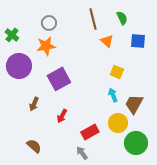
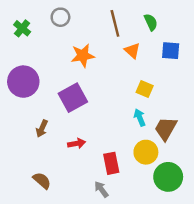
gray circle: (49, 23) -> (60, 17), moved
green cross: (12, 35) -> (22, 28), moved
orange star: (46, 46) -> (83, 56), moved
red arrow: (62, 116) -> (77, 143), turned -128
red rectangle: (90, 132) -> (111, 163), turned -72

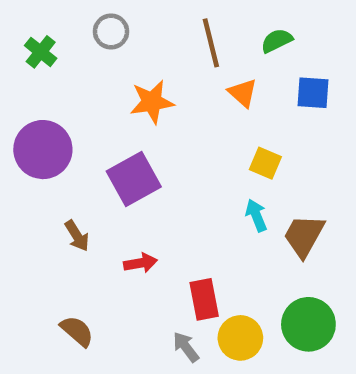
green semicircle: (151, 22) -> (277, 41), turned -91
brown arrow: (42, 129) -> (77, 236), turned -56
yellow circle: (146, 152) -> (240, 338), moved

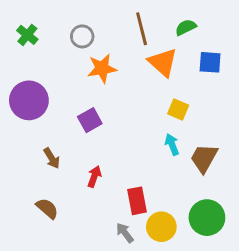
gray circle: (111, 32) -> (82, 36), moved
orange triangle: (243, 93) -> (163, 62), size x1.5
purple square: (134, 179) -> (90, 120), size x0.7
red arrow: (141, 263) -> (94, 176), turned -60
brown semicircle: (77, 331) -> (47, 208), moved

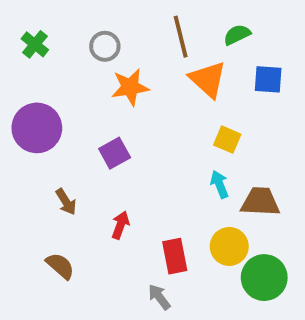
brown trapezoid: (204, 158) -> (260, 202), turned 64
yellow circle: (161, 227) -> (229, 246), moved

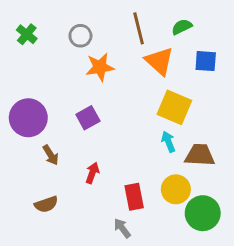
purple circle: (37, 128) -> (28, 118), moved
yellow square: (227, 140) -> (174, 107), size x1.6
brown semicircle: (60, 266) -> (46, 204), turned 120

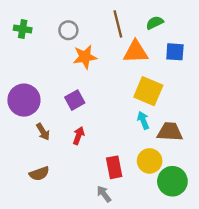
green cross: (27, 34) -> (23, 29), turned -30
orange triangle: (159, 61) -> (136, 52), turned -44
red arrow: (92, 173) -> (79, 136), moved

